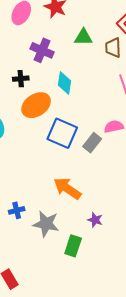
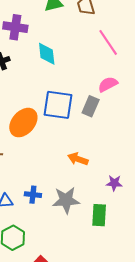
orange ellipse: (36, 105) -> (23, 123), moved
orange arrow: (67, 189) -> (78, 159), size x0.7
blue cross: (17, 210) -> (33, 195), turned 35

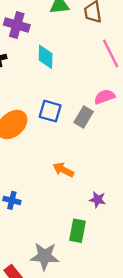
blue square: (58, 105) -> (50, 111), size x0.7
gray star: (66, 200) -> (45, 256), moved

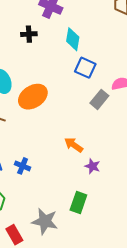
blue square: (50, 111) -> (85, 68), moved
purple star: (97, 200) -> (92, 166), moved

